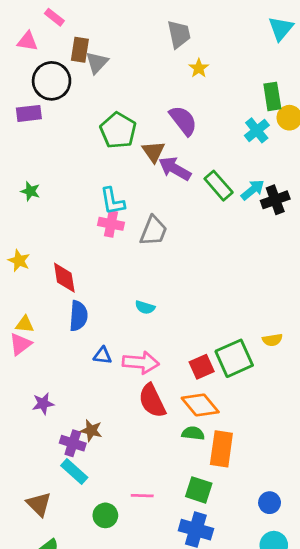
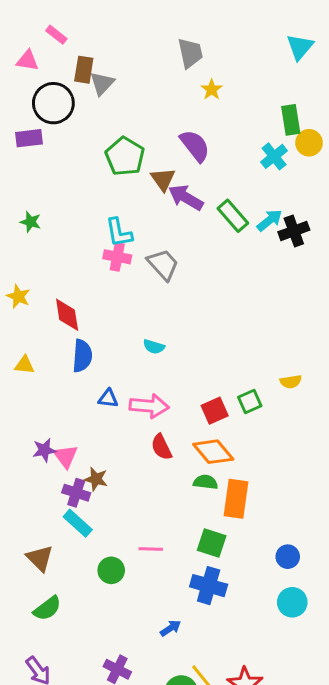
gray trapezoid: (153, 231) -> (163, 264), turned -64
pink triangle: (20, 344) -> (66, 456), moved, turned -30
green square: (234, 358) -> (250, 401), size x0.6
red semicircle: (152, 401) -> (161, 447), size x0.7

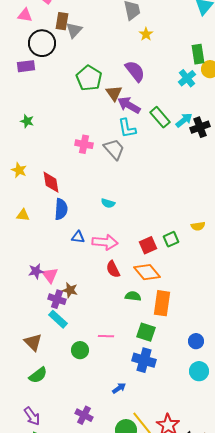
cyan L-shape: (119, 233) -> (127, 128), moved
green semicircle: (206, 482) -> (133, 296), moved

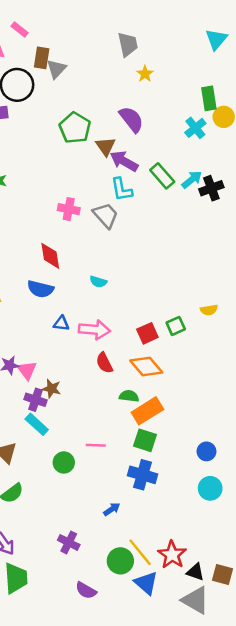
red diamond: (51, 182) -> (50, 256), moved
blue semicircle: (61, 209) -> (40, 289), turned 100
orange rectangle: (162, 303) -> (147, 411), moved, turned 50

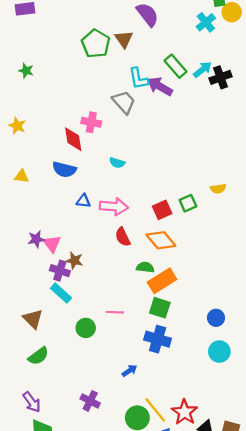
green pentagon: (75, 128) -> (96, 44), moved
purple arrow: (124, 161) -> (160, 86), moved
pink cross: (69, 209) -> (91, 122), moved

